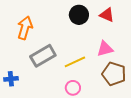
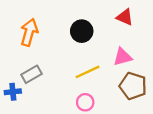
black circle: (79, 15) -> (82, 31), moved
gray rectangle: (43, 56) -> (32, 74), moved, size x0.7

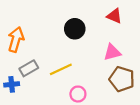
orange arrow: (29, 32) -> (16, 39), moved
yellow line: (88, 72) -> (61, 69), moved

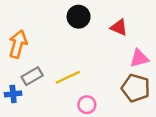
red triangle: (114, 16) -> (119, 27), moved
black circle: (75, 29) -> (79, 17), moved
pink triangle: (112, 52) -> (139, 58), moved

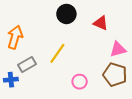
yellow line: (68, 77) -> (57, 53), moved, turned -30
pink circle: (87, 105) -> (80, 82), moved

